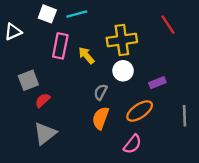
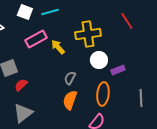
pink rectangle: (60, 46) -> (36, 39), turned 50
white circle: (123, 71) -> (99, 60), moved
orange ellipse: (140, 111) -> (103, 94), turned -50

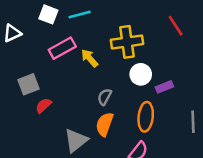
gray triangle: (23, 113) -> (76, 140), moved

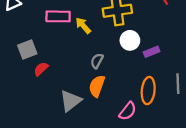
pink rectangle: (62, 48) -> (58, 16), turned 30
orange ellipse: (146, 117) -> (148, 91), moved

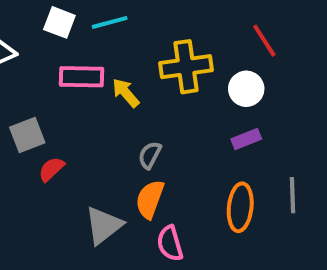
white circle: (130, 40) -> (246, 89), moved
pink semicircle: (128, 111) -> (170, 243), moved, turned 126

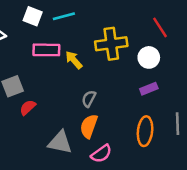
gray triangle: (104, 225) -> (60, 142), turned 50
pink semicircle: (170, 243) -> (101, 154), turned -110

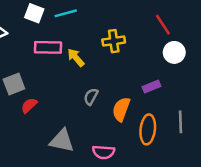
yellow cross: (111, 44) -> (114, 41), size x0.7
white circle: (149, 57) -> (174, 52), moved
orange semicircle: (89, 126) -> (121, 109), moved
pink semicircle: (101, 154) -> (104, 152), turned 40

